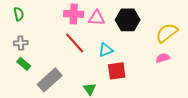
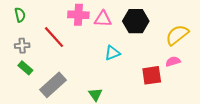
red line: (75, 43) -> (54, 37), moved
red square: (117, 71) -> (152, 75), moved

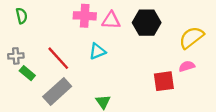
red line: (54, 37) -> (58, 58), moved
gray cross: (22, 46) -> (16, 56), moved
cyan triangle: (112, 53) -> (97, 51), moved

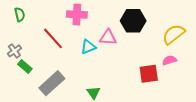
pink triangle: (111, 20) -> (108, 37), moved
gray cross: (16, 56) -> (14, 51), turned -32
red line: (58, 58) -> (53, 38), moved

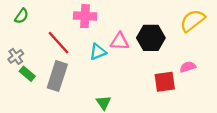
green semicircle: (20, 15) -> (22, 16), turned 48
black hexagon: (133, 21) -> (151, 38), moved
yellow semicircle: (174, 34) -> (192, 21), moved
gray rectangle: (52, 83) -> (57, 76), moved, turned -30

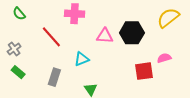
green semicircle: (22, 16) -> (19, 14), turned 104
cyan triangle: (98, 52) -> (82, 59), moved
green rectangle: (27, 74) -> (18, 72), moved
gray rectangle: (57, 76) -> (54, 77), moved, size x0.7

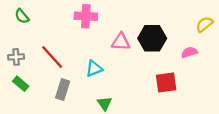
yellow semicircle: (168, 18) -> (204, 24), moved, size x0.7
red line: (51, 37) -> (52, 57), moved
gray cross: (14, 49) -> (16, 57), turned 32
pink semicircle: (164, 58) -> (189, 52), moved

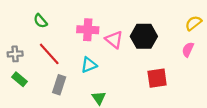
green semicircle: (22, 16) -> (40, 21), moved
pink cross: (86, 16) -> (88, 30), moved
pink triangle: (121, 42) -> (114, 40), turned 36
pink semicircle: (189, 52) -> (188, 50), moved, turned -48

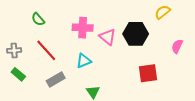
yellow semicircle: (193, 23) -> (163, 12), moved
gray rectangle: (59, 85) -> (56, 79), turned 42

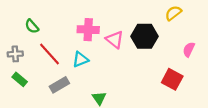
green semicircle: (38, 19) -> (32, 26), moved
cyan triangle: (84, 61) -> (80, 59), moved
red square: (148, 73) -> (172, 79), moved, turned 36

